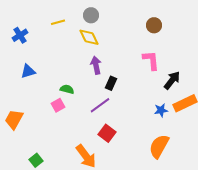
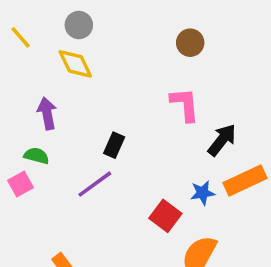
yellow line: (58, 22) -> (21, 37), turned 64
purple arrow: (96, 65) -> (47, 113), moved
red square: (107, 133) -> (165, 216), moved

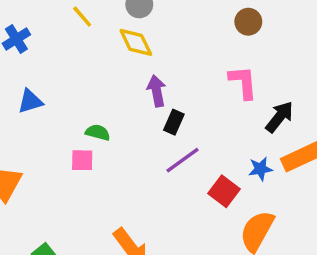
purple arrow: (47, 113) -> (157, 91), moved
pink square: (21, 184) -> (82, 160), turned 30
purple line: (95, 184) -> (183, 160), moved

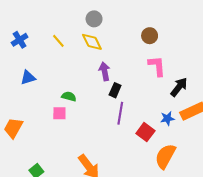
yellow line: (82, 17) -> (58, 41), moved
brown circle: (248, 22) -> (150, 36), moved
purple line: (183, 160) -> (120, 113), turned -45

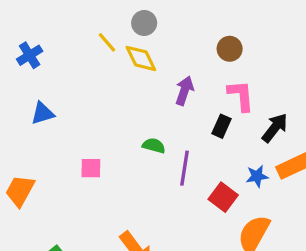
yellow line: (58, 41) -> (107, 42), moved
purple arrow: (105, 71) -> (184, 91), moved, turned 30
black rectangle: (115, 90) -> (222, 126), moved
green semicircle: (69, 96) -> (154, 146), moved

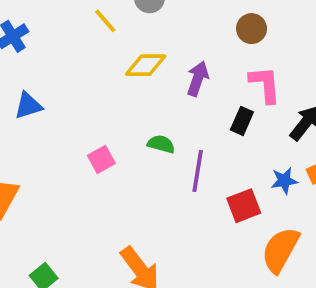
yellow diamond: (141, 58) -> (146, 65), moved, turned -64
pink square: (91, 168) -> (101, 159), moved, turned -30
red square: (223, 197) -> (244, 206), turned 32

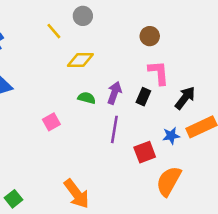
purple arrow: (198, 79) -> (114, 93), moved
green semicircle: (161, 144) -> (87, 98), moved

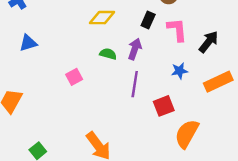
black rectangle: (143, 97) -> (148, 20), moved
black arrow: (185, 98) -> (209, 42), moved
blue star: (171, 136) -> (179, 71), moved

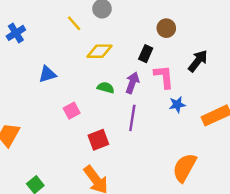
pink L-shape: (177, 30) -> (164, 77), moved
black arrow: (209, 42) -> (198, 61), moved
blue triangle: (28, 43) -> (47, 74), moved
red square: (164, 106) -> (98, 140), moved

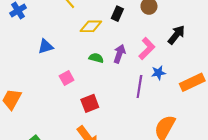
black rectangle: (146, 54) -> (117, 14), moved
pink L-shape: (164, 77) -> (147, 48), turned 50
purple line: (132, 118) -> (139, 86), moved

